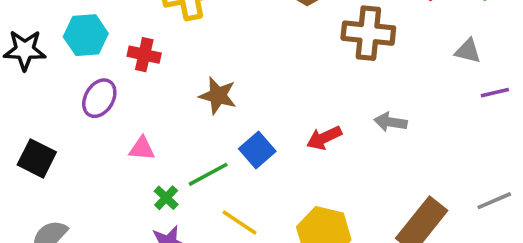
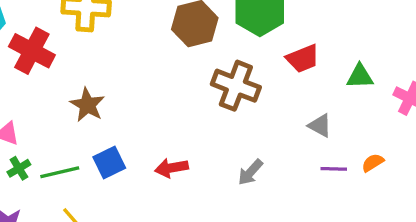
red cross: (144, 55) -> (32, 51), size x1.5
gray arrow: (391, 122) -> (250, 172), moved, turned -72
green cross: (166, 198) -> (19, 168), moved

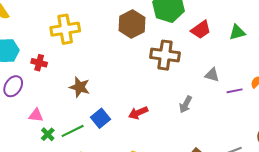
red cross: (32, 51) -> (39, 63), size x0.6
gray triangle: (320, 126) -> (212, 75), moved

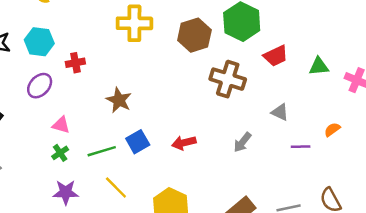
yellow cross: (65, 29) -> (134, 23), moved
red cross: (39, 63) -> (75, 63), turned -35
purple line: (235, 91) -> (301, 147), moved
green cross: (48, 134) -> (60, 153), moved

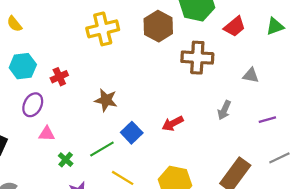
pink triangle: (61, 125) -> (47, 134), moved
purple line: (301, 147) -> (267, 120), moved

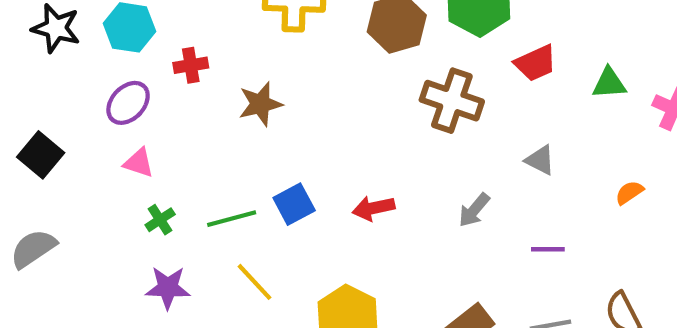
brown star: (106, 100) -> (260, 104), moved, turned 30

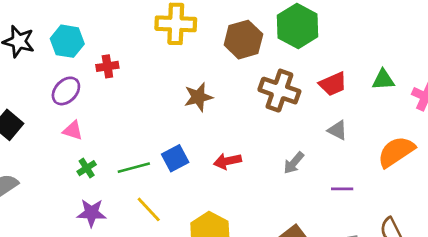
red trapezoid: (536, 63) -> (333, 84), moved
brown star: (260, 104) -> (198, 97), moved
orange semicircle: (629, 192) -> (396, 152), size x2.0

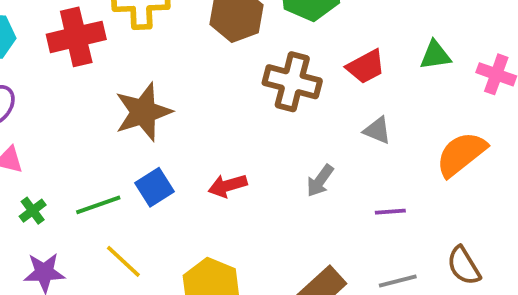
red cross: (107, 66) -> (76, 37), moved, size x1.8
brown star: (198, 97) -> (143, 112), moved, size x1.4

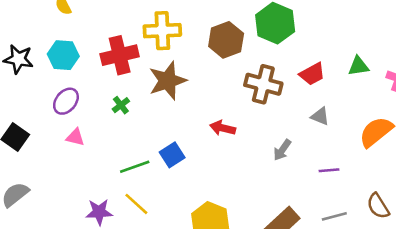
brown star: (143, 112) -> (168, 81), moved
red arrow: (228, 186) -> (223, 128), moved, turned 30
green cross: (33, 211) -> (121, 105), moved
yellow line: (123, 261) -> (136, 204), moved

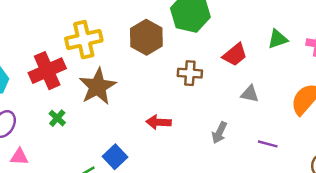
brown cross: (263, 84) -> (190, 73), size x0.7
purple line: (329, 170) -> (268, 144), turned 30

